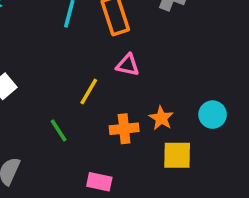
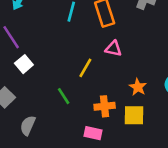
orange cross: (124, 129) -> (105, 106), moved
yellow square: (177, 155) -> (134, 115), moved

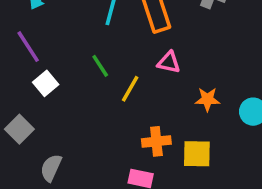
orange star: (138, 87) -> (207, 99), moved, turned -30
green line: (64, 96) -> (100, 66), moved

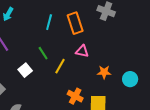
white square: (46, 83) -> (25, 70), moved
orange cross: (156, 141) -> (75, 96), turned 35

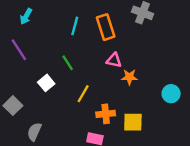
yellow line: (60, 66) -> (83, 94), moved
orange star: (104, 72) -> (129, 77), moved
orange cross: (75, 96) -> (106, 114), turned -35

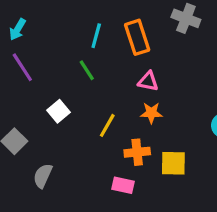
cyan arrow: (26, 16) -> (18, 29), moved
green line: (68, 63) -> (87, 70), moved
orange star: (129, 77) -> (151, 113), moved

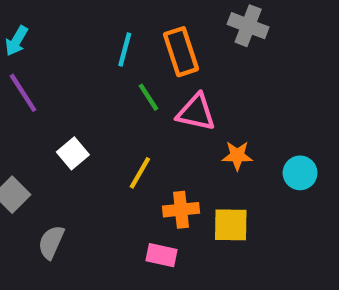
green line: (87, 70) -> (149, 97), moved
pink triangle: (148, 81) -> (196, 112), size x1.4
orange star: (151, 113) -> (237, 156), moved

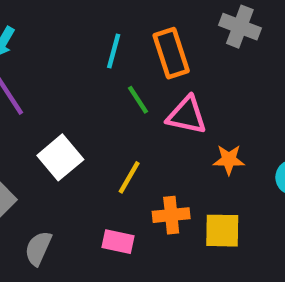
white square: (73, 153) -> (60, 157), size x1.4
pink rectangle: (162, 255) -> (118, 242), moved

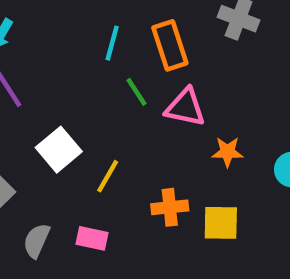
yellow line: (129, 177) -> (108, 176), moved
pink rectangle: (118, 242) -> (92, 238), moved

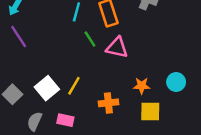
white square: (59, 150) -> (47, 88), moved
orange star: (227, 152) -> (142, 86), moved
yellow square: (221, 223) -> (150, 112), moved

